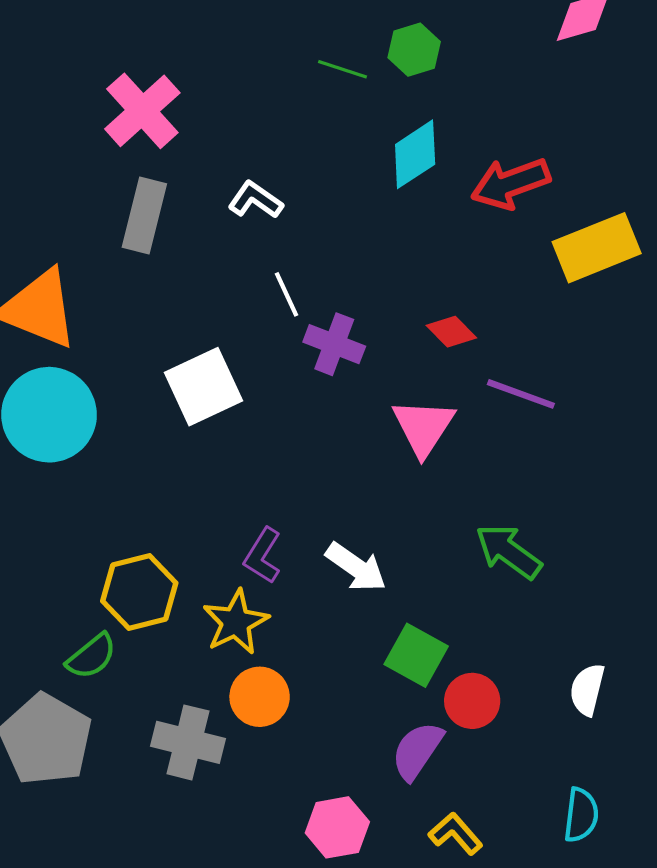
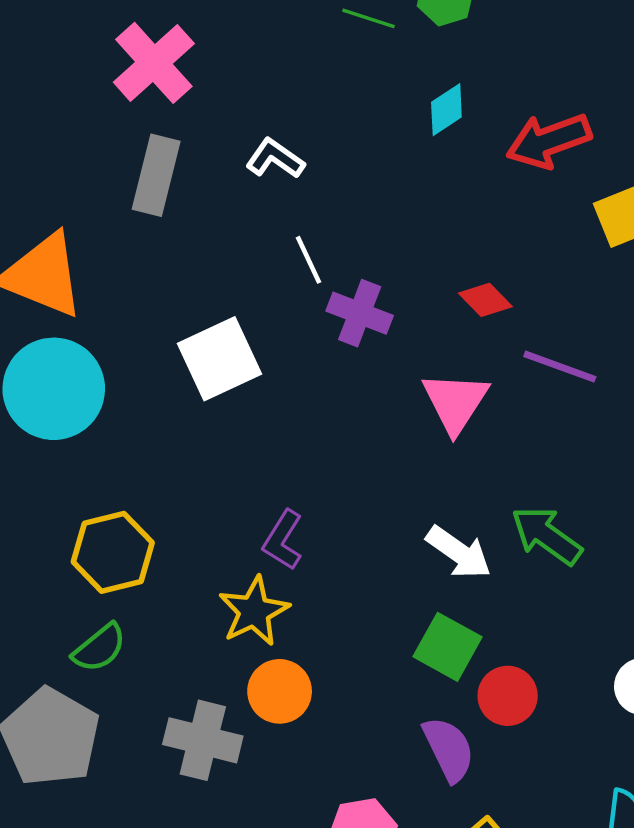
cyan diamond: (415, 154) -> (446, 110), size x0.7
white arrow: (356, 567) -> (459, 552), moved
yellow hexagon: (139, 592) -> (113, 552), moved
purple semicircle: (417, 751) -> (449, 749), turned 120

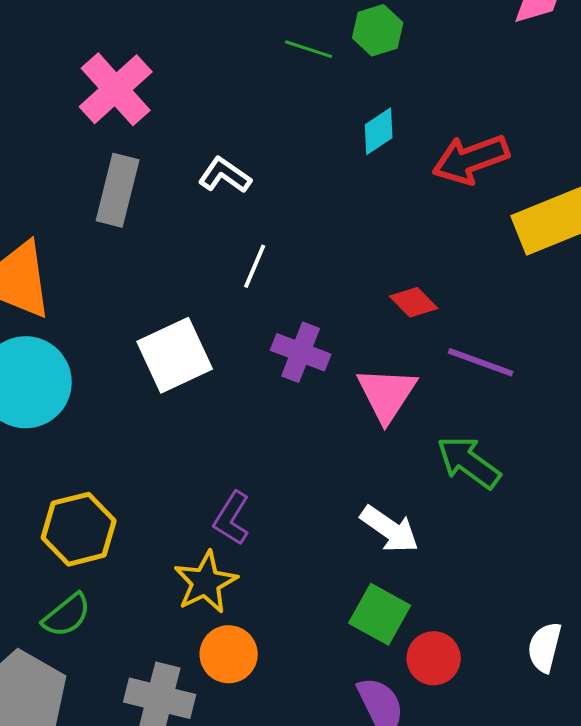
white line: (308, 260) -> (255, 266), turned 48
purple cross: (360, 313) -> (301, 352), moved
green arrow: (547, 536) -> (469, 462), moved

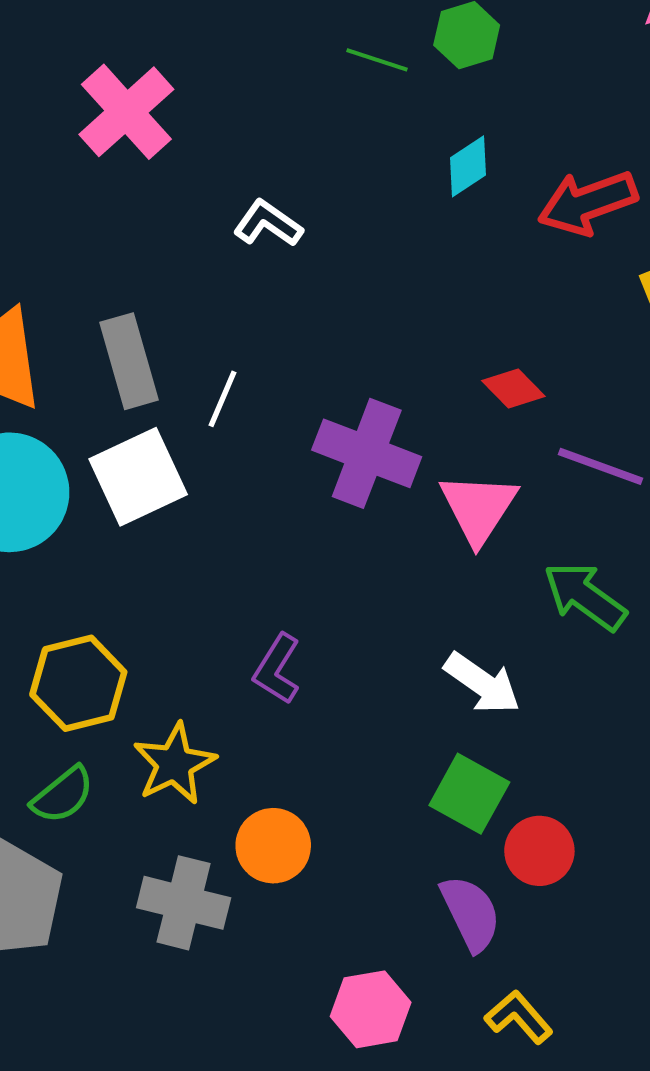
gray rectangle: (118, 190) -> (129, 361), moved, turned -30
white line: (255, 266) -> (223, 399), moved
purple cross: (301, 352) -> (367, 453), size x1.4
white square: (175, 355) -> (138, 477), moved
yellow star: (206, 582) -> (174, 764), moved

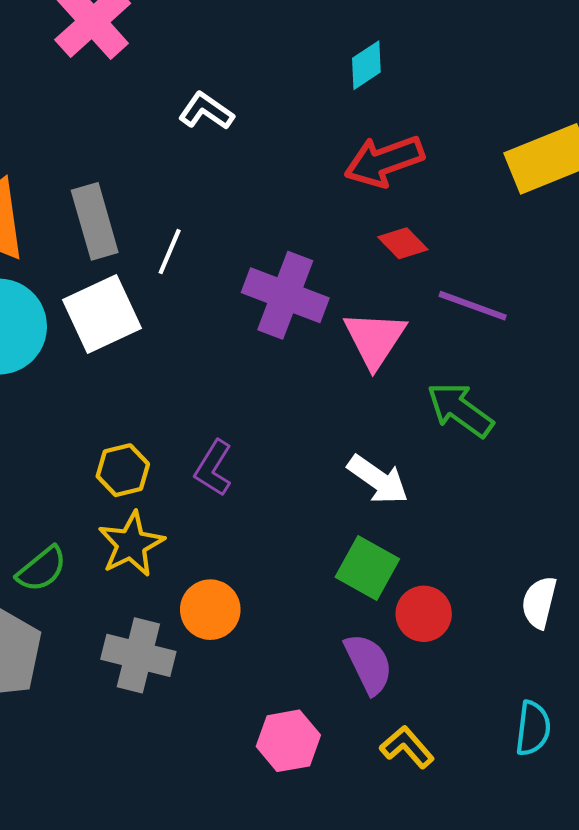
red arrow: (588, 203) -> (384, 161), moved
yellow hexagon: (78, 683) -> (123, 470), moved, size x0.7

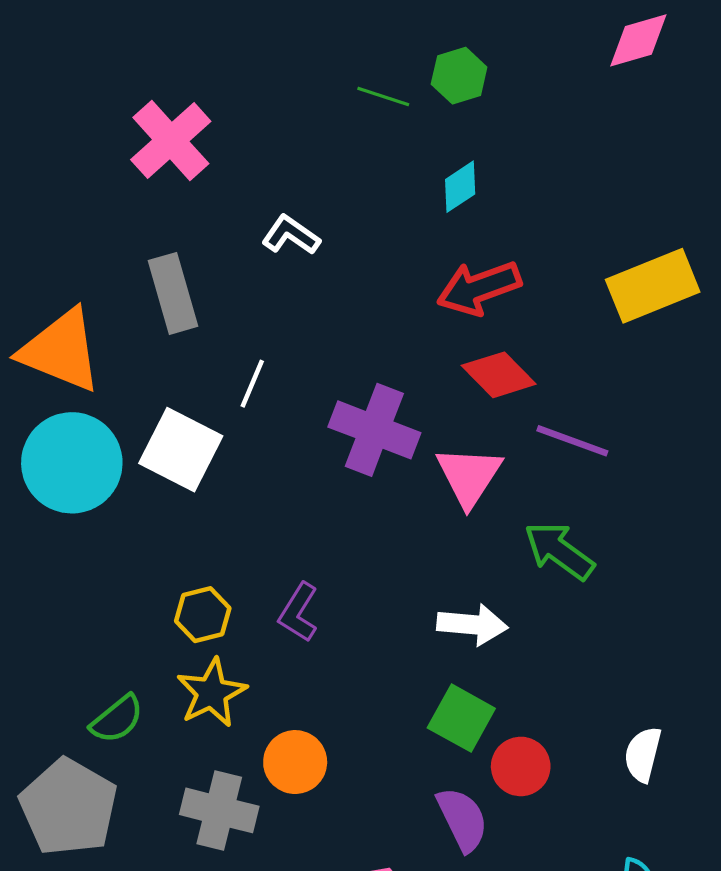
gray rectangle: (95, 221) -> (173, 293), moved
red diamond: (403, 243) -> (499, 375), size x1.4
white square: (102, 314) -> (181, 450), turned -38
white arrow: (378, 480) -> (472, 625), turned -30

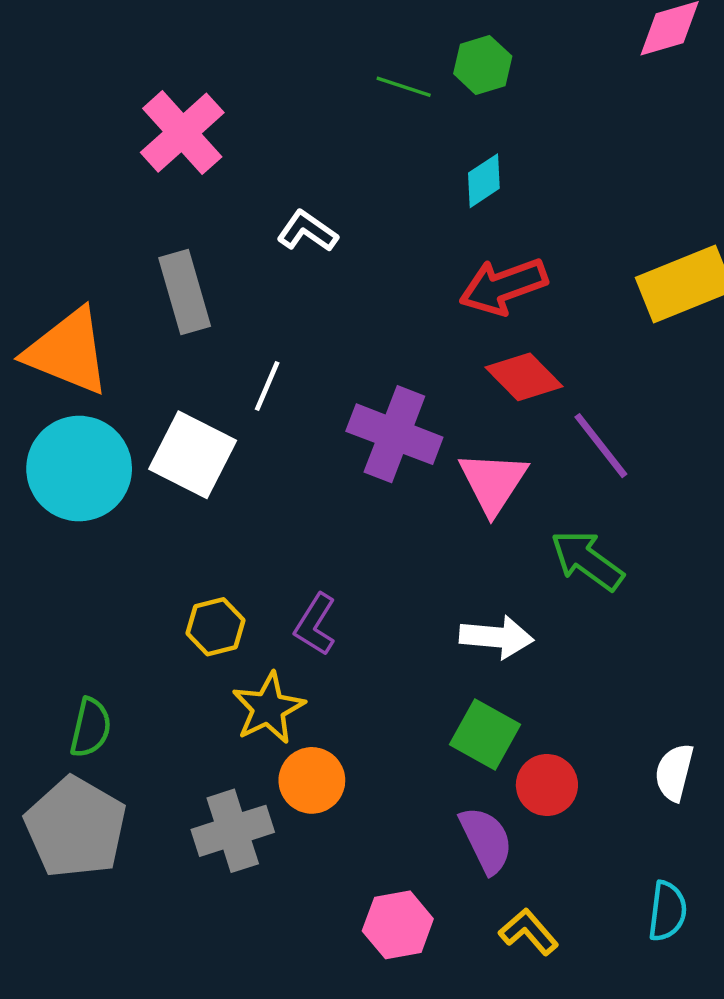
purple line: (572, 441) -> (601, 446), turned 32
yellow star: (212, 693) -> (268, 708), moved
green semicircle: (117, 719) -> (91, 728), moved, turned -38
gray cross: (219, 810) -> (233, 831), turned -32

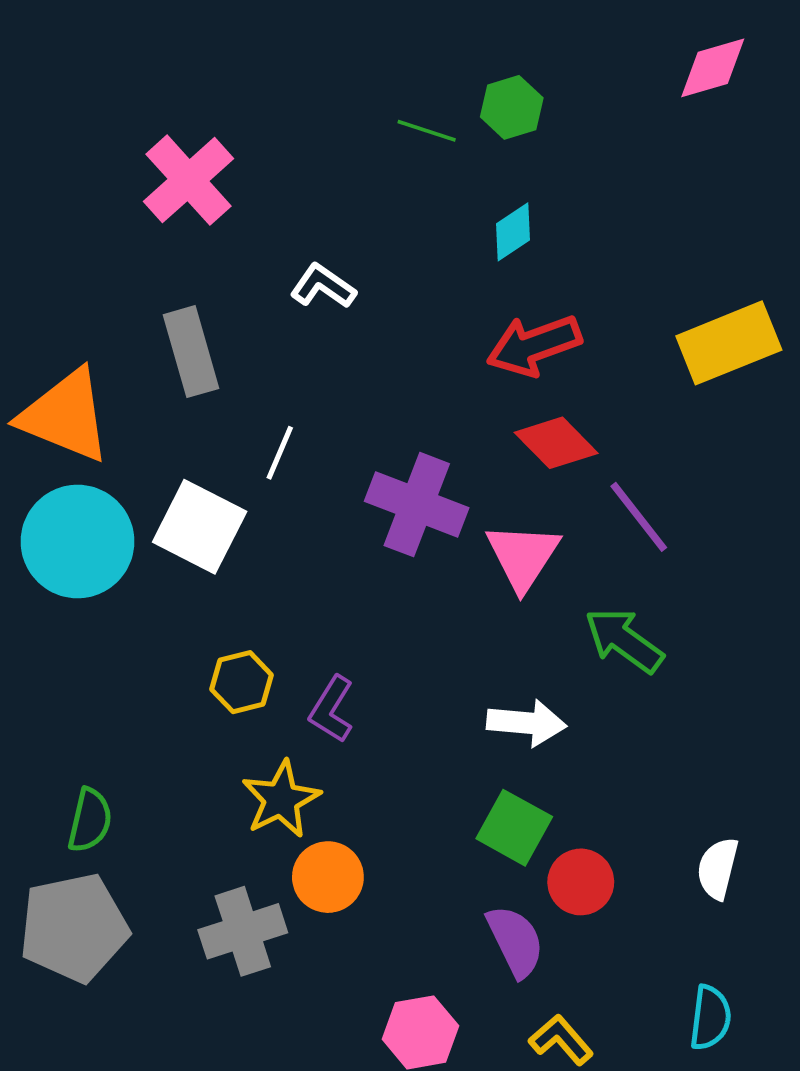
yellow hexagon: (216, 627) -> (242, 682), moved
gray pentagon: (76, 827) -> (74, 928), turned 30

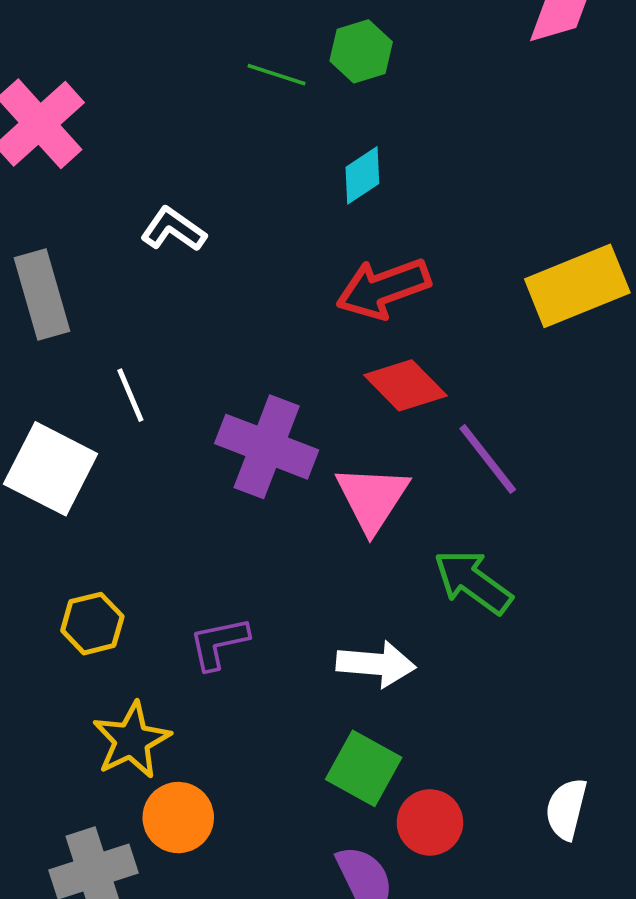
white line: (280, 453) -> (130, 395), turned -46
purple L-shape: (332, 709) -> (219, 643), moved, turned 46

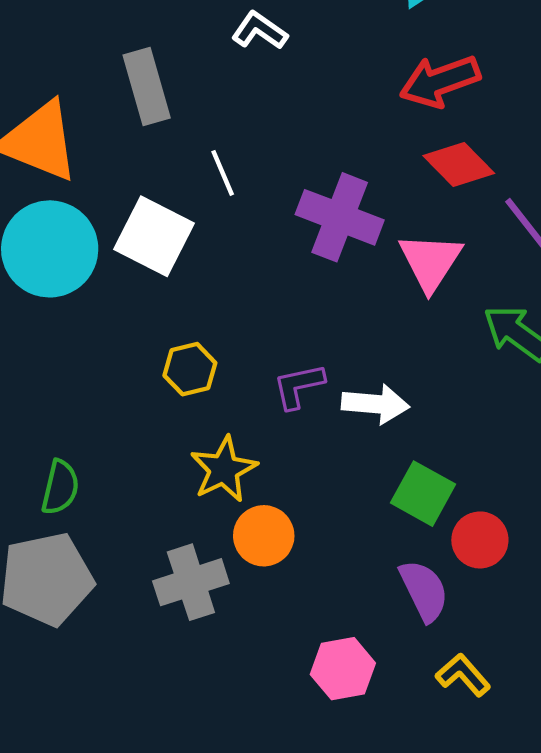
white arrow: (376, 664) -> (376, 404), moved

